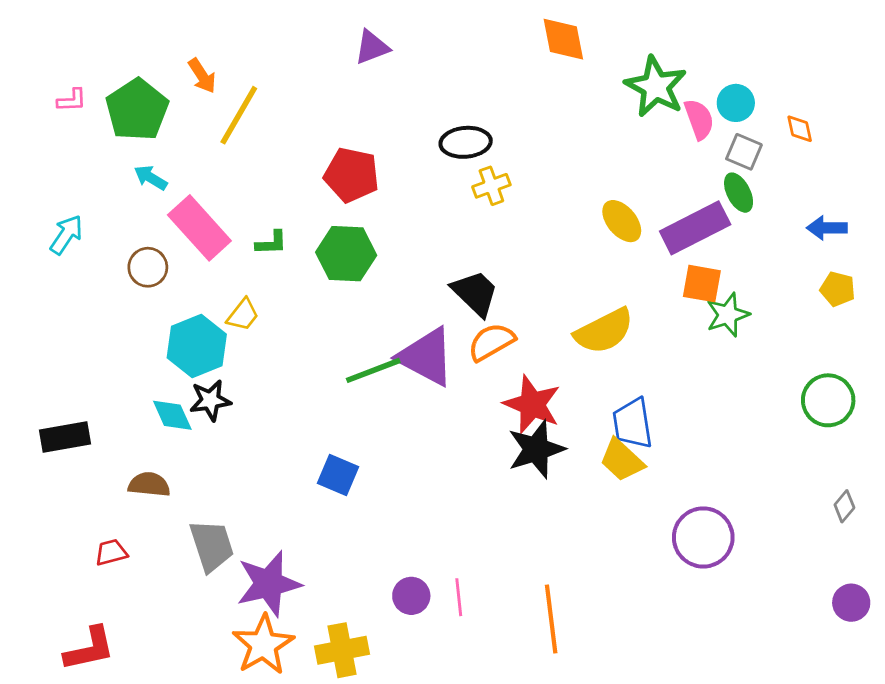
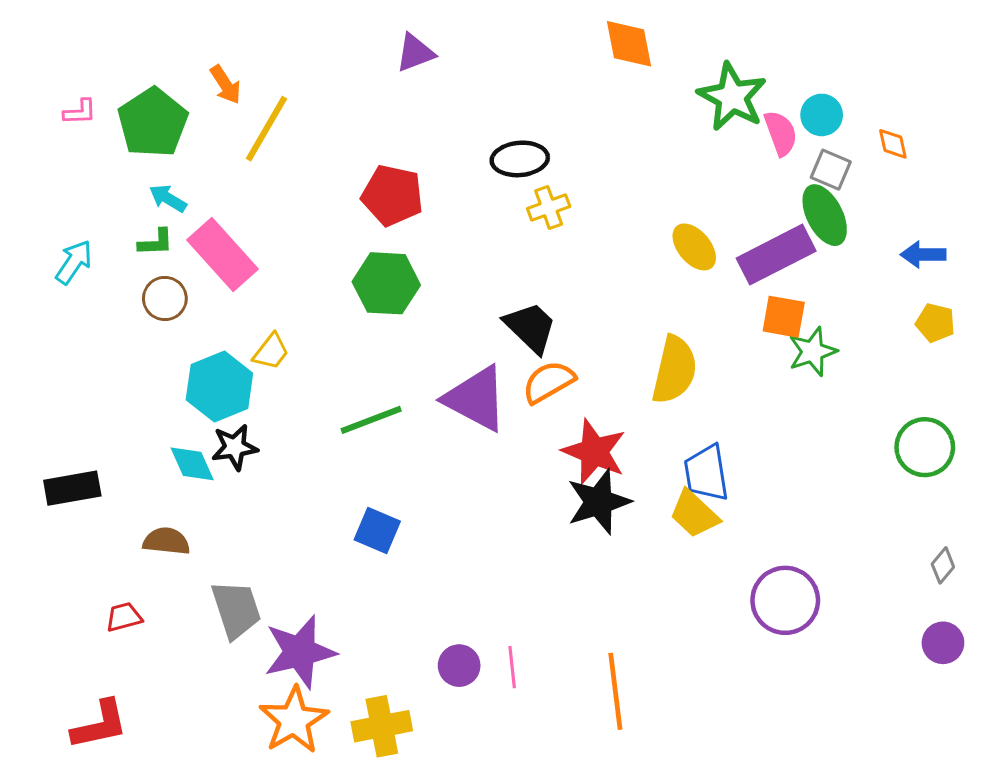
green ellipse: (739, 193) -> (825, 215), size x1.4
green L-shape: (271, 243) -> (156, 242), moved
yellow semicircle: (604, 331) -> (674, 370), turned -50
green line: (373, 370) -> (371, 420), moved
purple circle: (851, 603) -> (943, 643), moved

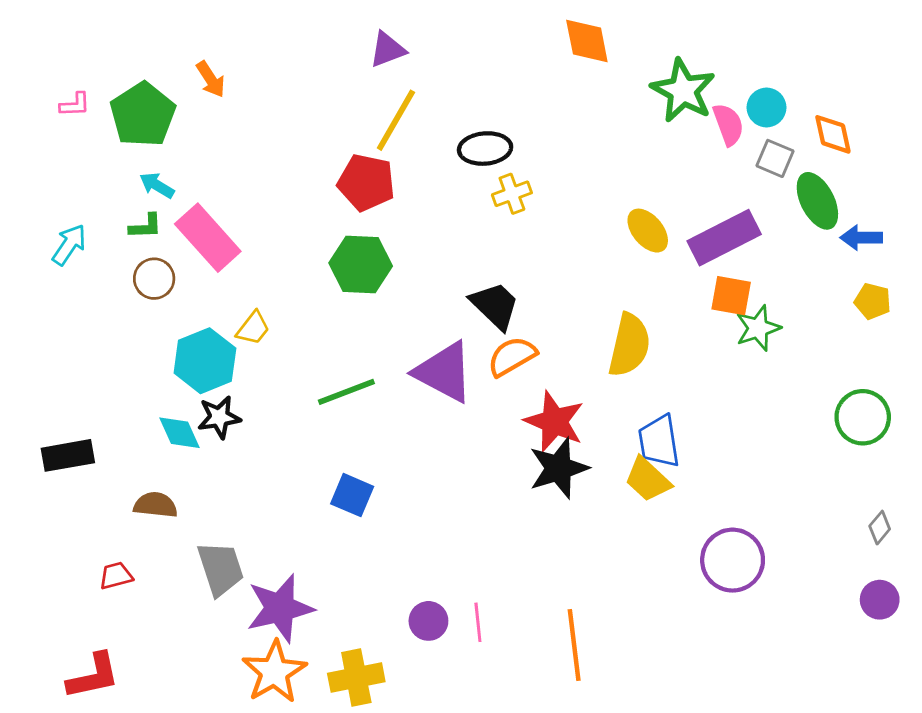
yellow line: (266, 129) -> (396, 120), moved
orange diamond: (893, 144) -> (833, 134), size x1.4
green ellipse: (825, 215) -> (817, 201), moved

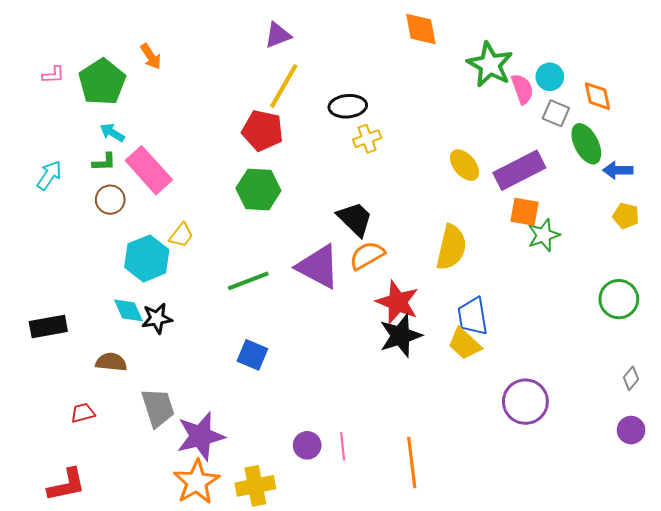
black star: (219, 417) -> (157, 318), moved

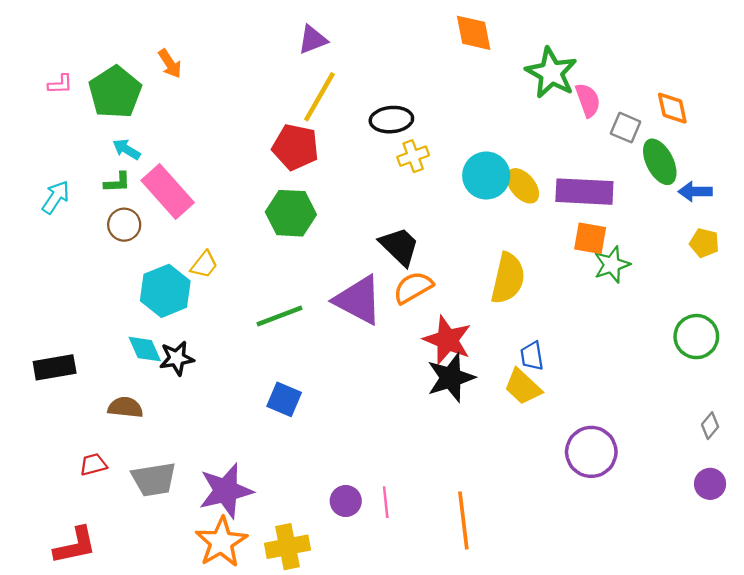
cyan circle: (550, 77) -> (486, 176), moved, size x1.5
purple rectangle: (519, 170) -> (584, 192), turned 30
blue trapezoid: (473, 316) -> (532, 356), size x0.7
gray trapezoid: (158, 408) -> (154, 479), moved, turned 99

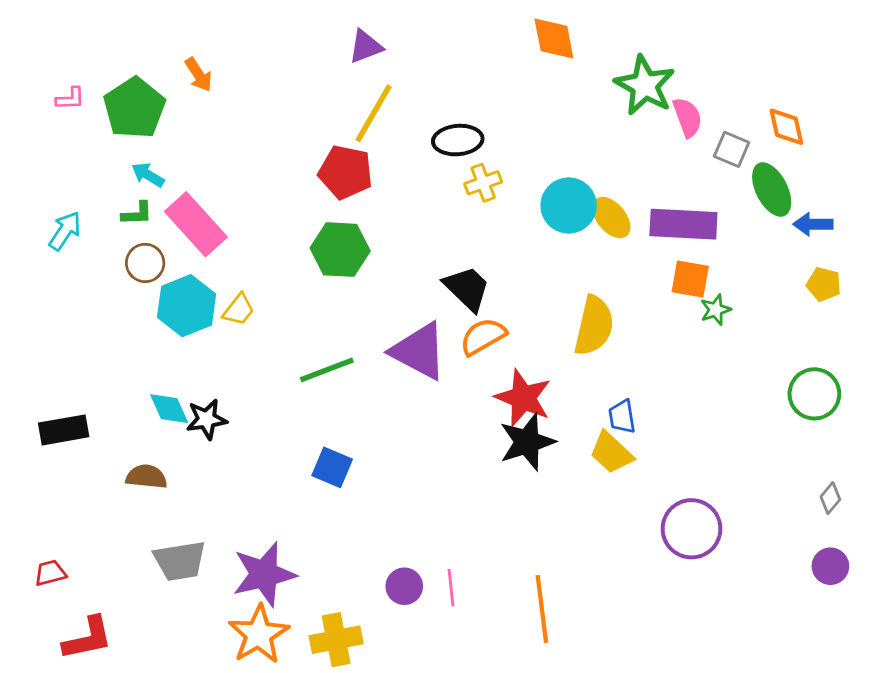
green star: (612, 265) -> (716, 310), size x0.7
cyan hexagon: (165, 291) -> (187, 306), moved
red trapezoid: (93, 464) -> (50, 573), moved

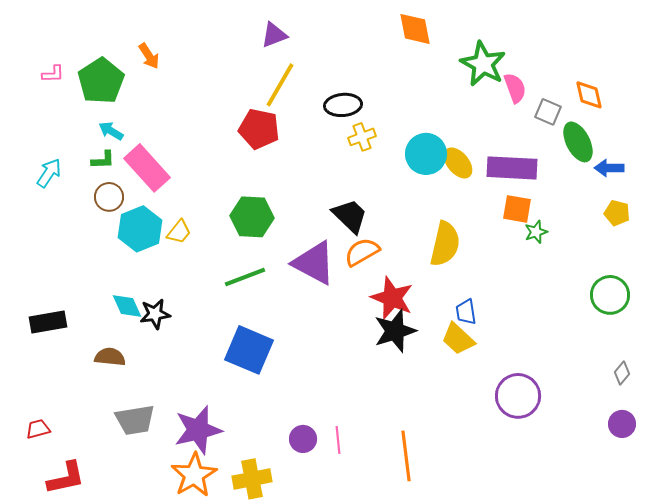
green hexagon: (340, 250) -> (252, 217), moved
blue square: (332, 467) -> (249, 350), size x1.6

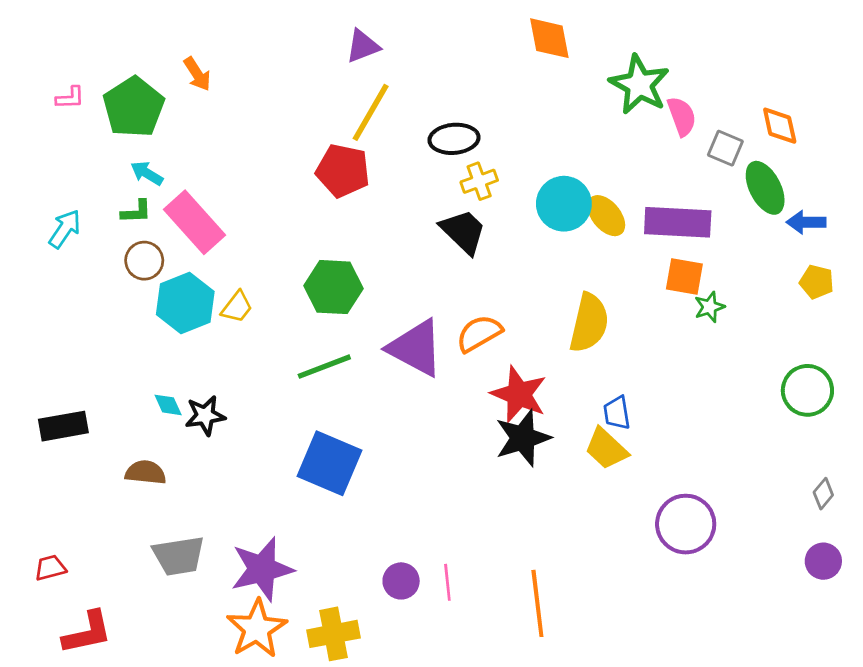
black trapezoid: (350, 216) -> (463, 232), moved
cyan diamond: (127, 306) -> (168, 405), size x0.7

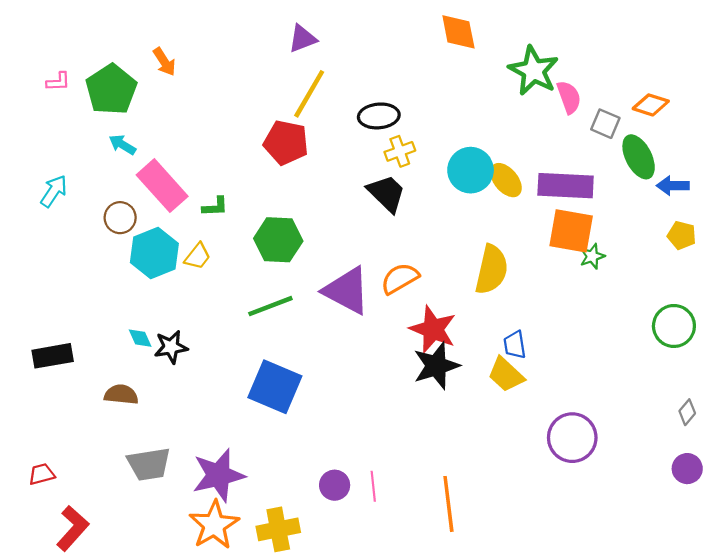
orange diamond: (780, 126) -> (651, 105), turned -60
green L-shape: (136, 212) -> (215, 207), moved
orange square: (684, 277) -> (571, 231), size x1.4
red L-shape: (87, 633) -> (73, 528), turned -36

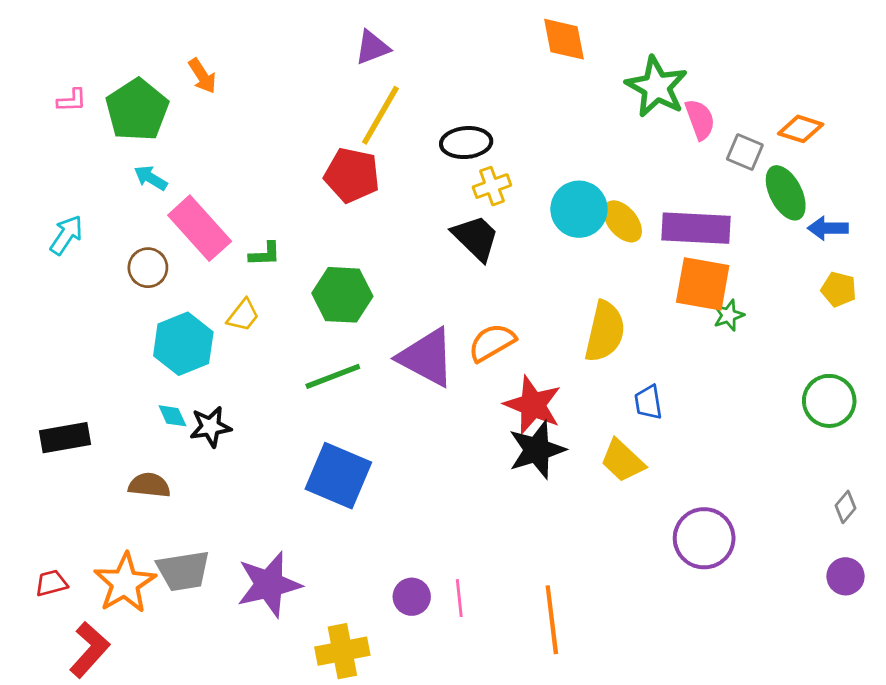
cyan hexagon: (154, 253) -> (183, 344), moved
blue trapezoid: (515, 345) -> (648, 402), moved
orange star: (214, 525) -> (125, 583), moved

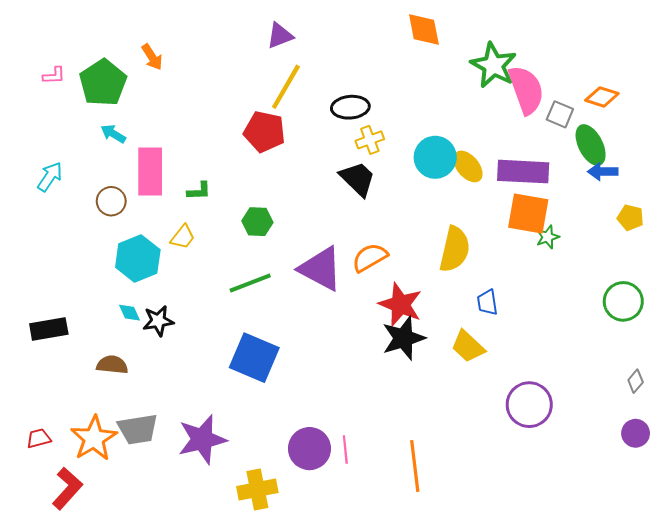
pink semicircle: (700, 119) -> (526, 90), size x1.6
pink rectangle: (200, 228) -> (150, 172), turned 42
blue arrow: (828, 228) -> (603, 172), moved
green hexagon: (342, 295) -> (257, 222), size x0.7
purple circle: (412, 597) -> (309, 449), size x1.5

